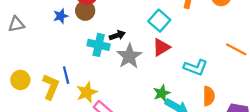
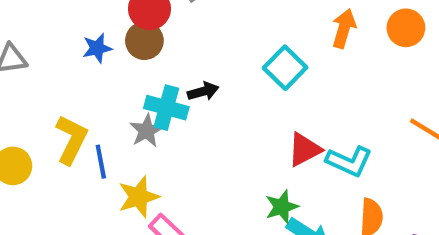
red triangle: (161, 47) -> (304, 150), moved
gray star: (129, 56) -> (147, 131), moved, size x0.7
yellow L-shape: (51, 87) -> (71, 140), moved

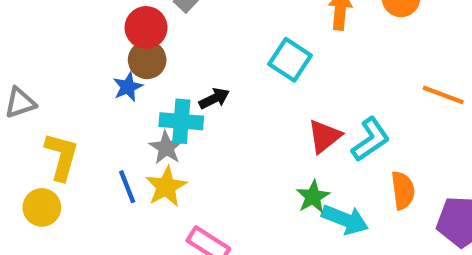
blue star: (97, 48) -> (128, 87), moved
yellow L-shape: (71, 140) -> (61, 156), moved
cyan L-shape: (349, 161) -> (371, 139), turned -48
yellow star: (138, 197) -> (166, 187), moved

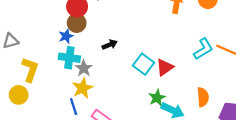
cyan square: (290, 60) -> (144, 64), moved
cyan cross: (181, 121) -> (69, 58), moved
cyan L-shape: (371, 139) -> (203, 49), moved
blue line: (127, 187) -> (74, 107), moved

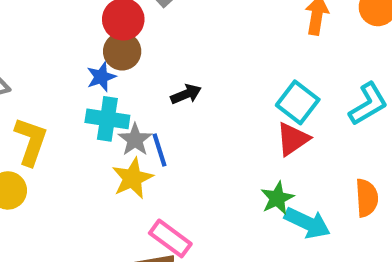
cyan square: (144, 64) -> (298, 102), moved
blue line: (74, 107) -> (160, 150), moved

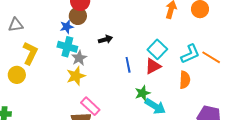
blue line: (160, 150) -> (128, 65), moved
orange semicircle: (367, 198) -> (185, 80), moved

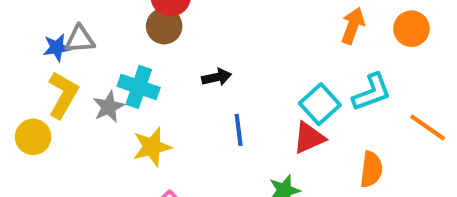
gray triangle: (16, 25) -> (80, 39), moved
blue star: (67, 27) -> (57, 48), moved
cyan L-shape: (190, 54) -> (372, 92), moved
gray star: (79, 58) -> (109, 107), moved
blue line: (128, 65) -> (239, 130), moved

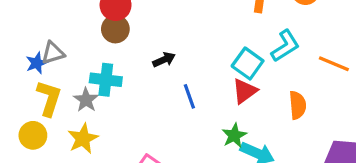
yellow star: (152, 147) -> (83, 139), moved

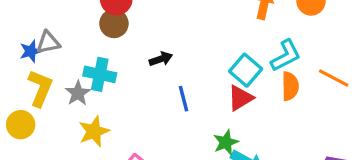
orange semicircle: (298, 105) -> (290, 86), moved
yellow star: (83, 139) -> (94, 131), moved

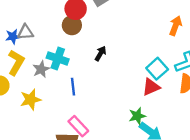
black arrow: (161, 59) -> (101, 53), turned -48
blue line: (184, 99) -> (73, 87), moved
yellow star: (94, 131) -> (31, 99), moved

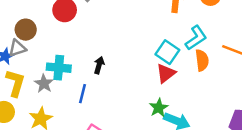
brown circle: (72, 25) -> (26, 30), moved
black arrow: (101, 53) -> (99, 65), moved
blue line: (73, 87) -> (82, 94), turned 35

